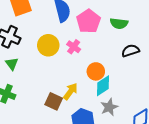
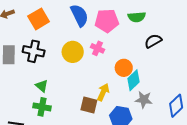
pink pentagon: (89, 21) -> (107, 21), turned -30
green triangle: (12, 64) -> (42, 86), moved
gray star: (109, 107) -> (144, 100), turned -30

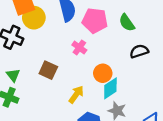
green semicircle: (137, 17) -> (127, 23), turned 48
yellow circle: (73, 52) -> (34, 18), moved
brown square: (89, 105) -> (48, 70), moved

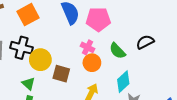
yellow circle: (34, 18) -> (40, 60), moved
green semicircle: (127, 23) -> (117, 51), moved
orange circle: (103, 73) -> (92, 63), moved

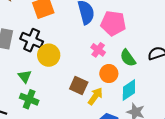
orange circle: (92, 63) -> (109, 74), moved
brown square: (61, 74) -> (79, 86), moved
green triangle: (28, 84) -> (25, 76), moved

